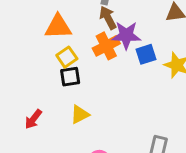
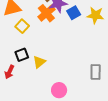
black square: (70, 77) -> (22, 55), moved

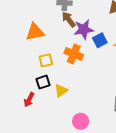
orange cross: (46, 13) -> (74, 54), moved, turned -30
yellow square: (22, 26) -> (46, 60), moved, turned 32

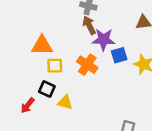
orange triangle: (35, 32) -> (42, 45), moved
black square: (43, 82) -> (47, 89), turned 32
yellow triangle: (61, 91) -> (65, 102), turned 40

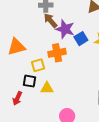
purple star: (104, 40) -> (65, 29), turned 30
orange cross: (87, 65) -> (57, 53), turned -30
yellow square: (55, 66) -> (38, 65), moved

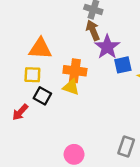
orange cross: (57, 53) -> (75, 71), moved
yellow square: (38, 65) -> (32, 75), moved
yellow triangle: (47, 88) -> (71, 87), moved

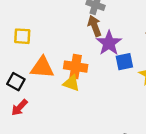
orange triangle: (40, 49) -> (42, 68), moved
yellow square: (32, 75) -> (22, 36), moved
black square: (42, 96) -> (16, 82), moved

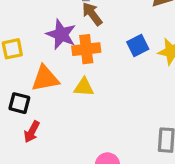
purple star: (109, 43) -> (61, 34), moved
orange cross: (76, 67) -> (86, 49), moved

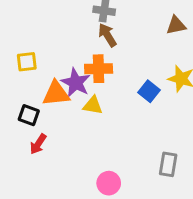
purple star: (61, 34) -> (76, 83), moved
blue square: (138, 45) -> (149, 91), moved, turned -30

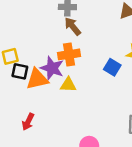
black square: (29, 115) -> (20, 71), moved

